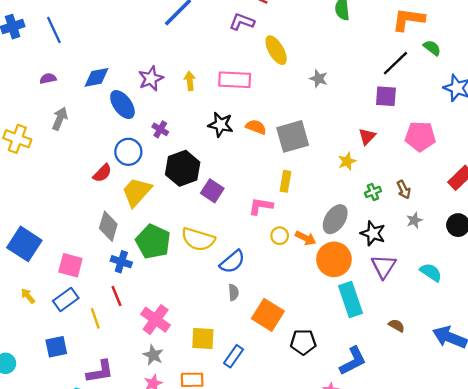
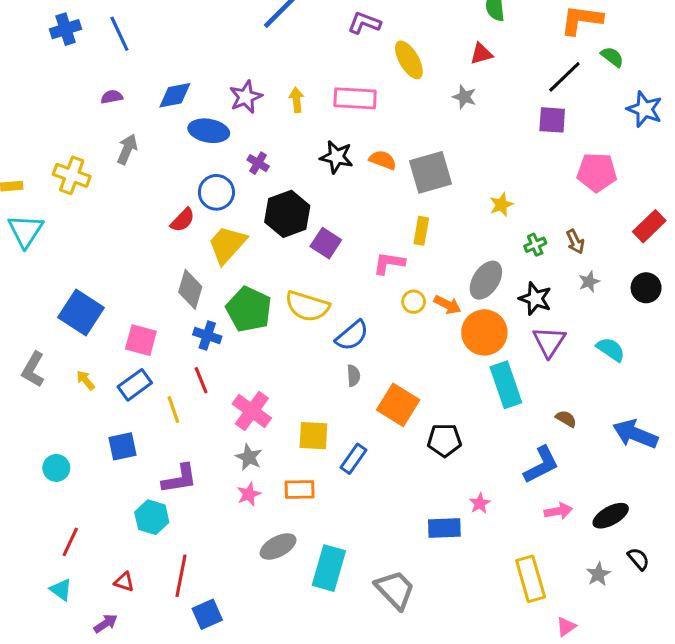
blue ellipse: (122, 105) -> (209, 131), turned -44
red triangle: (367, 136) -> (481, 54), moved, turned 30
blue L-shape: (353, 361) -> (541, 465), moved

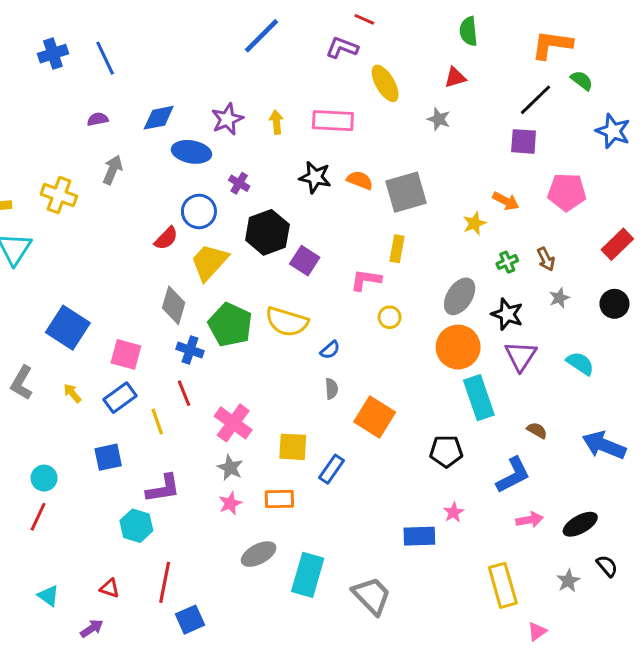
orange arrow: (447, 305) -> (506, 201), moved
blue semicircle: (352, 336) -> (330, 350), size x0.6
black pentagon: (444, 440) -> (446, 451), moved
red line: (70, 542) -> (38, 517), moved

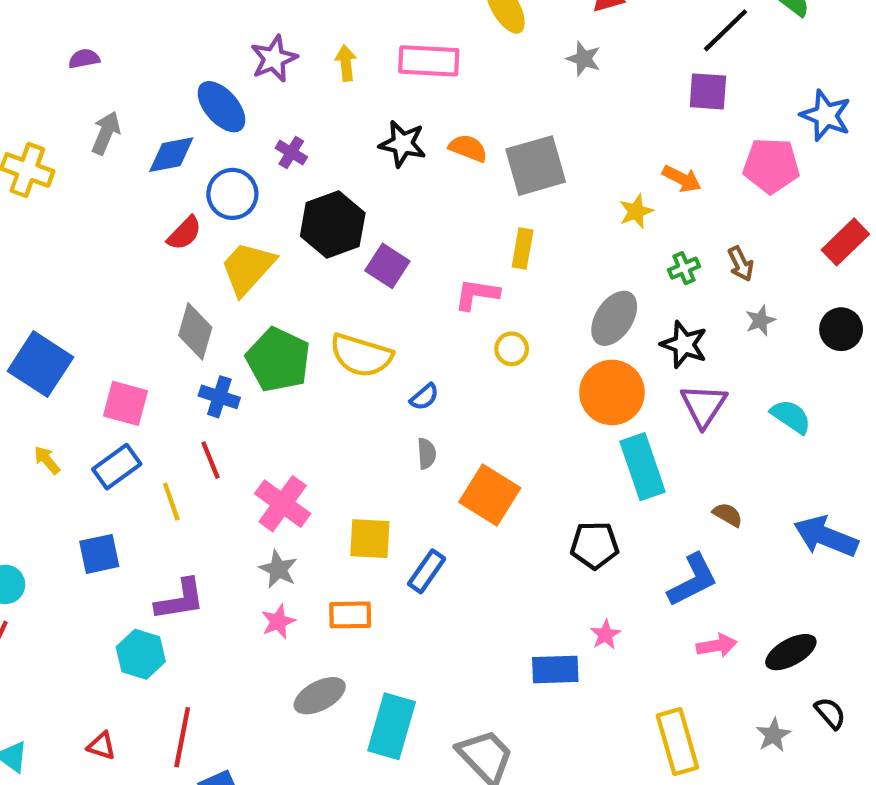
blue diamond: (159, 118) -> (171, 155), moved
blue star: (613, 131) -> (826, 115), moved
blue ellipse: (191, 152) -> (221, 107), turned 39

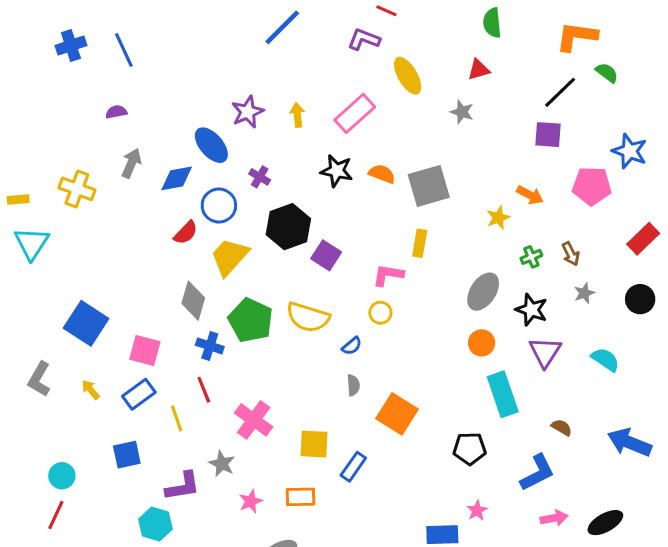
pink rectangle: (429, 61) -> (355, 113), turned -45
yellow circle: (512, 349) -> (380, 313), moved
orange circle: (612, 392) -> (482, 343), size x0.6
gray star: (278, 569) -> (222, 464), moved

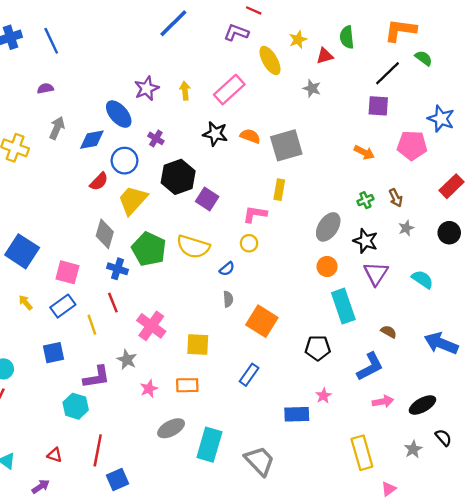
green semicircle: (492, 23) -> (347, 37), moved
yellow star: (498, 218) -> (298, 40), moved
blue rectangle: (353, 467) -> (249, 375), moved

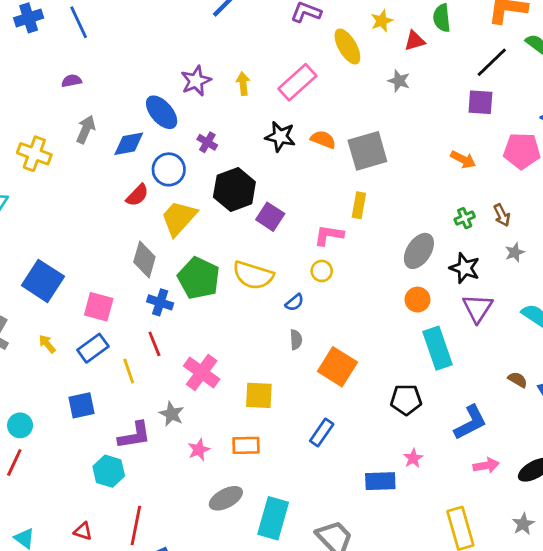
brown semicircle: (389, 332) -> (518, 380), moved

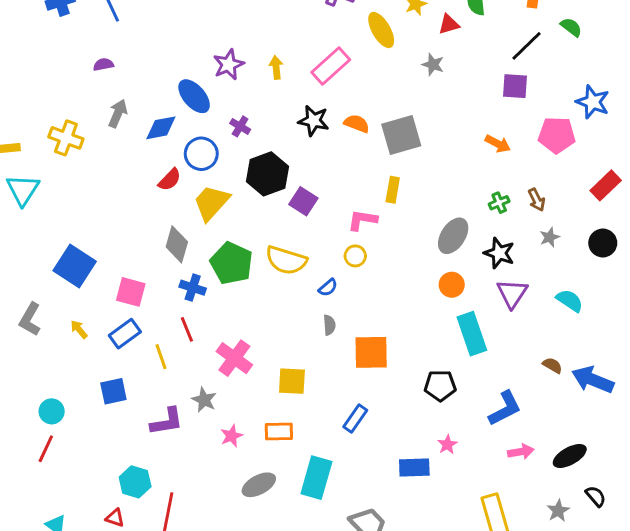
orange square: (337, 367) -> (371, 352), turned -33
cyan hexagon: (109, 471) -> (135, 482), moved
cyan rectangle: (273, 518) -> (316, 478), moved

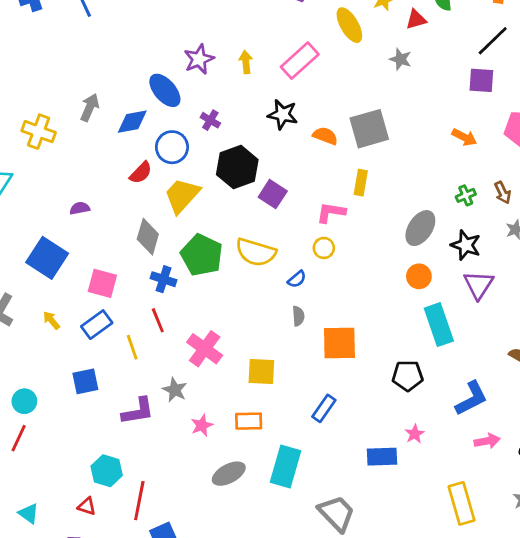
purple semicircle: (103, 65) -> (80, 208), moved
orange semicircle: (357, 124) -> (325, 136), moved

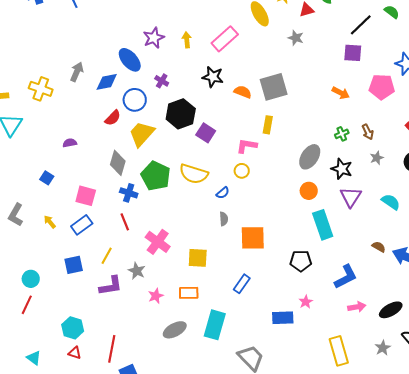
blue square: (47, 258) -> (47, 178), size x0.5
yellow line: (132, 347) -> (107, 256), moved, turned 48
cyan hexagon: (107, 471) -> (73, 328), moved

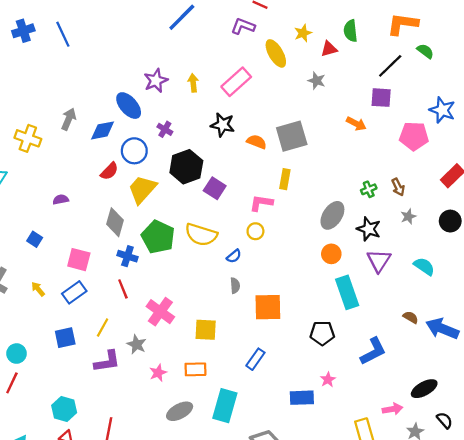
orange arrow: (341, 93) -> (356, 124), moved
pink arrow: (357, 307) -> (392, 409), moved

